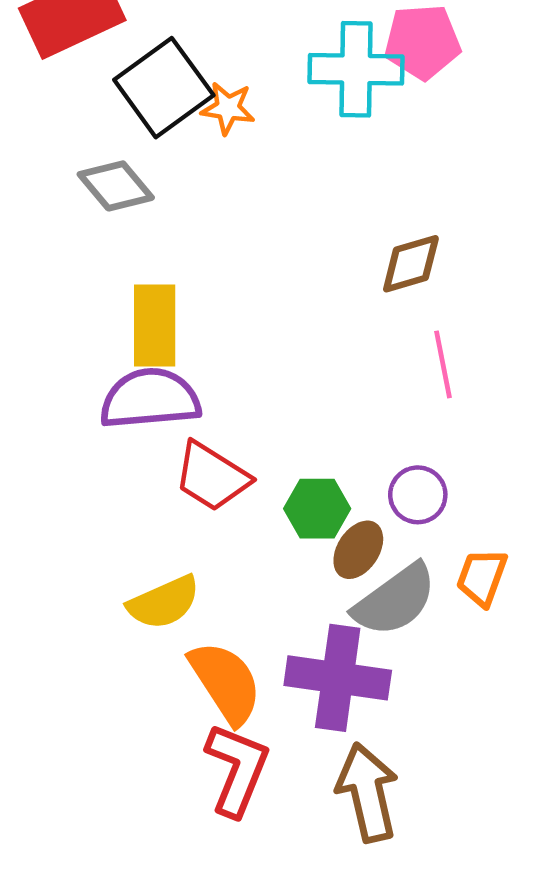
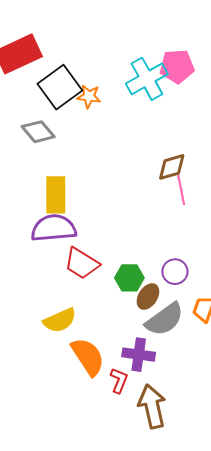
cyan cross: (356, 69) -> (147, 79), turned -30
pink line: (443, 364) -> (181, 190), moved
purple cross: (338, 678) -> (139, 355), size x0.7
red L-shape: (237, 769) -> (119, 381), moved, size x0.6

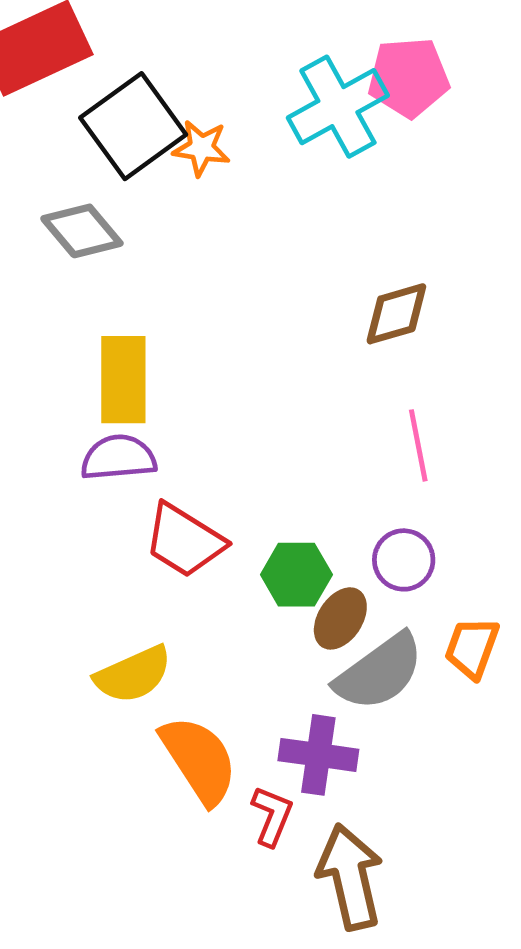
pink line: (181, 190) -> (418, 445), moved
purple semicircle: (54, 228) -> (119, 458), size x0.7

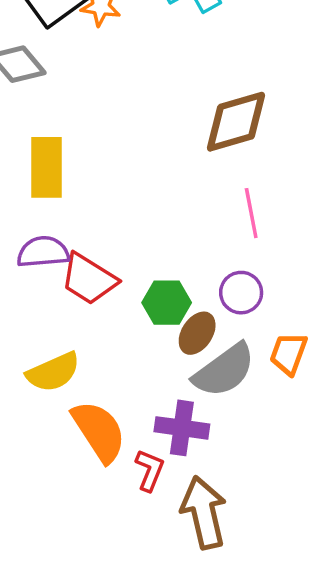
brown diamond: (396, 314) -> (236, 122), size x1.4
purple semicircle: (119, 458) -> (43, 252), moved

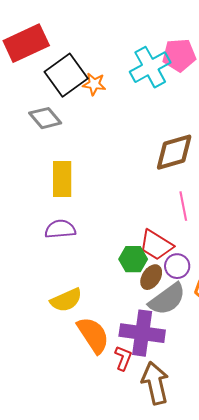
red trapezoid: (89, 279) -> (156, 245), moved
purple circle: (241, 293) -> (177, 266), moved
purple cross: (182, 428) -> (142, 333), size x1.4

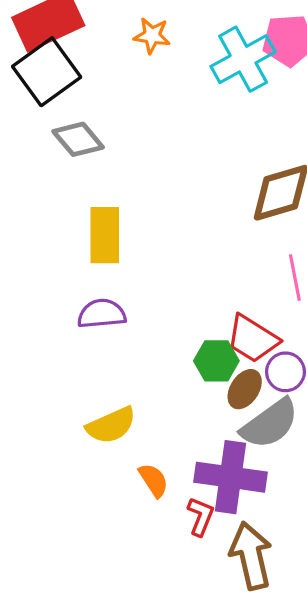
black square: (66, 75) -> (47, 72), moved
orange star: (94, 84) -> (152, 36), moved
orange semicircle: (93, 335) -> (154, 480), size x0.6

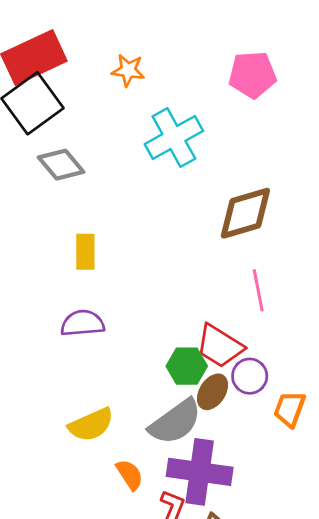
cyan cross: (243, 59) -> (174, 138), moved
yellow rectangle: (105, 235) -> (85, 252), size x0.7
gray semicircle: (270, 424) -> (175, 422), moved

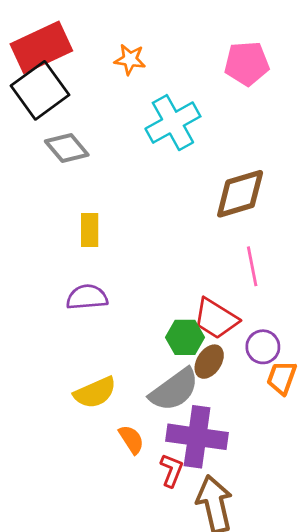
purple circle: (250, 376) -> (263, 347), moved

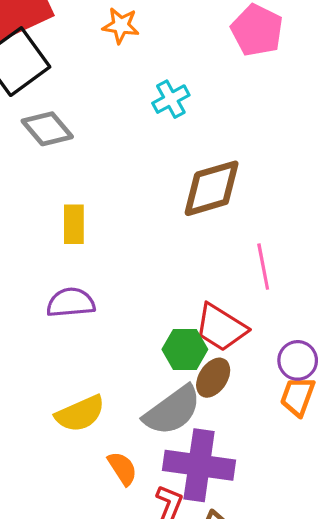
pink pentagon: (247, 63) -> (257, 30), turned 30
cyan cross: (173, 123) -> (171, 99), size x0.6
brown diamond: (240, 194) -> (212, 188), moved
purple circle: (263, 347) -> (298, 360), moved

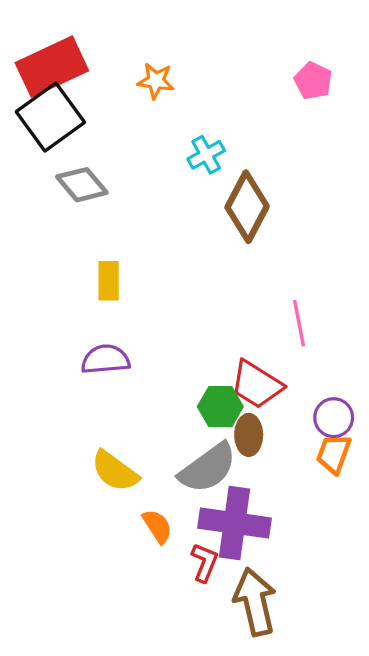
pink pentagon: (257, 30) -> (313, 81), moved, size x0.7
brown diamond: (212, 188) -> (247, 207), moved, turned -46
brown ellipse: (213, 378) -> (249, 435), turned -33
yellow semicircle: (80, 414) -> (115, 471), turned 60

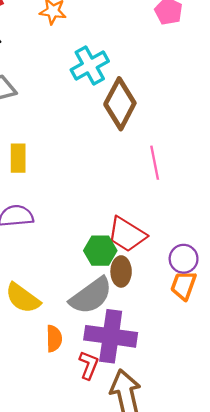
cyan cross: (206, 155) -> (90, 66), size x1.4
pink line: (299, 323) -> (155, 163), moved
orange semicircle: (157, 526) -> (54, 339), turned 32

